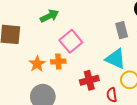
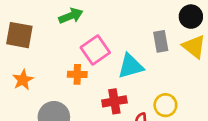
cyan triangle: (116, 59) -> (131, 66), moved, turned -45
orange star: (37, 64) -> (23, 80), moved

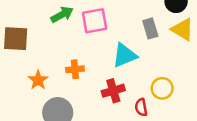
pink square: (95, 50) -> (95, 21), moved, turned 32
orange star: (23, 80) -> (38, 80), moved

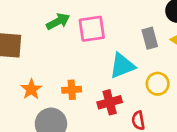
orange cross: (75, 69) -> (72, 90), moved
yellow circle: (162, 88) -> (158, 84), moved

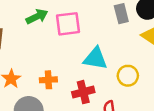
gray rectangle: (150, 38) -> (121, 14), moved
cyan triangle: (122, 66) -> (95, 58), turned 30

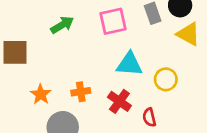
pink square: (68, 24) -> (113, 21), moved
red cross: (83, 92) -> (119, 101), turned -35

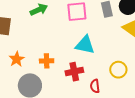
yellow circle: (166, 79) -> (118, 70), moved
red cross: (119, 101) -> (74, 72), turned 36

